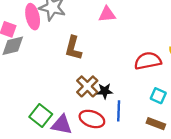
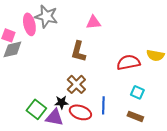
brown L-shape: (73, 48) -> (78, 51), moved
black star: (105, 91) -> (61, 102), moved

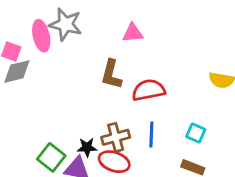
red semicircle: (128, 62) -> (149, 90), moved
brown cross: (76, 84) -> (116, 137), moved, turned 30
blue line: (103, 105) -> (151, 134), moved

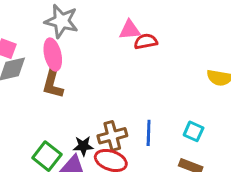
pink ellipse: (41, 36) -> (53, 55), moved
brown L-shape: (111, 74) -> (53, 84), moved
red semicircle: (149, 90) -> (146, 41), moved, size x0.7

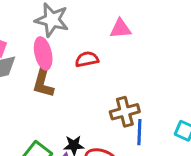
red semicircle: (146, 41) -> (87, 59), moved
brown cross: (112, 136) -> (125, 112), moved

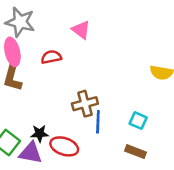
pink triangle: (120, 29) -> (81, 30), turned 42

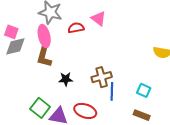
red semicircle: (51, 57) -> (76, 28), moved
black star: (40, 133) -> (66, 79), moved

